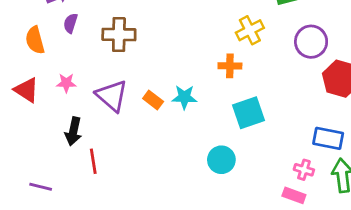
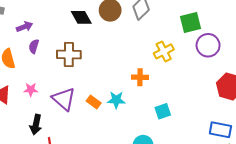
purple circle: (311, 42) -> (208, 45), moved
orange cross: (230, 66) -> (140, 77), moved
cyan square: (248, 113) -> (163, 111), size x0.7

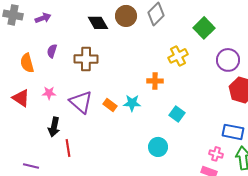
green square: (191, 23) -> (204, 28), turned -30
purple arrow: (25, 27) -> (43, 18), moved
purple circle: (208, 45) -> (228, 60), moved
cyan square: (163, 111) -> (177, 114), turned -35

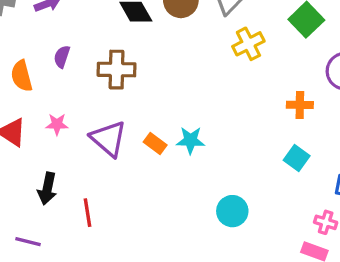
yellow cross: (178, 56) -> (248, 44), moved
orange cross: (155, 81) -> (300, 105), moved
cyan square: (177, 114) -> (297, 158), moved
black arrow: (54, 127) -> (47, 189), moved

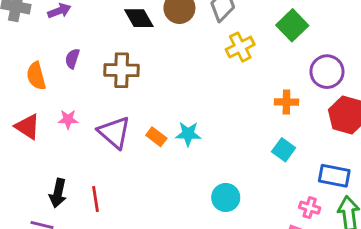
black arrow: (47, 189) -> (58, 193), moved

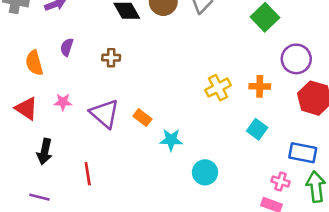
yellow cross: (240, 47) -> (218, 88), moved
brown cross: (122, 70) -> (111, 58), size x0.6
cyan star: (188, 134) -> (171, 140), moved
black arrow: (58, 193) -> (45, 151), moved

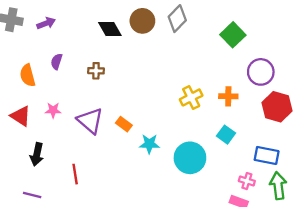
cyan circle: (205, 172) -> (190, 158), moved, size x1.4

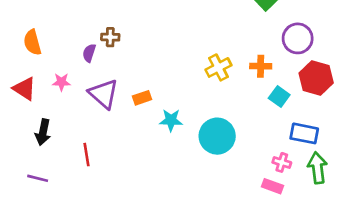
purple semicircle: (57, 61) -> (89, 53), moved
orange rectangle: (124, 124) -> (142, 98), turned -56
cyan square: (226, 135) -> (279, 96), moved

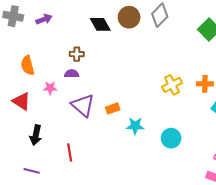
brown cross: (110, 37) -> (77, 54), moved
purple semicircle: (89, 53) -> (72, 74), turned 72
pink star: (61, 82) -> (50, 88), moved
cyan circle: (217, 136) -> (171, 138), size x0.7

